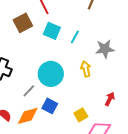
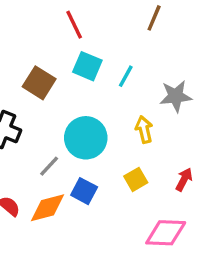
brown square: (23, 23) -> (39, 83), moved, turned -30
yellow square: (81, 115) -> (136, 179), moved

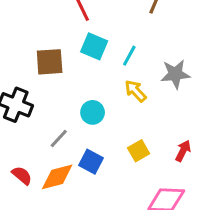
brown square: (39, 83) -> (50, 62), turned -36
yellow arrow: (144, 129) -> (136, 91), moved, turned -30
cyan circle: (86, 138) -> (93, 112), size x0.6

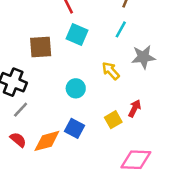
cyan line: (129, 56) -> (121, 29), moved
gray line: (59, 139) -> (21, 110), moved
red arrow: (183, 151) -> (135, 108), moved

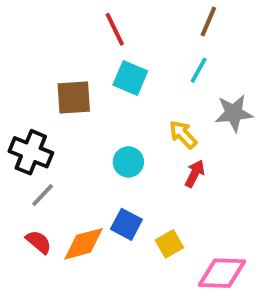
red arrow: (135, 108) -> (195, 174), moved
yellow square: (113, 120) -> (169, 244), moved

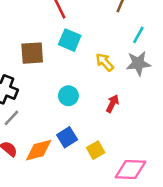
cyan line: (199, 70) -> (138, 35), moved
yellow arrow: (183, 135) -> (105, 62), moved
blue square: (126, 224) -> (67, 137), turned 30

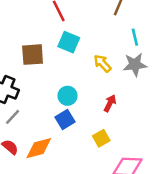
cyan line: (138, 35) -> (135, 37), turned -42
blue square: (67, 137) -> (65, 119), moved
yellow square: (96, 150) -> (101, 138), moved

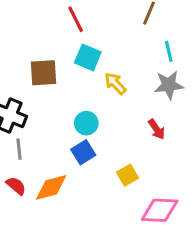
yellow arrow: (102, 63) -> (115, 83), moved
red arrow: (110, 103) -> (157, 129), moved, turned 119
gray line: (13, 117) -> (19, 149), turned -49

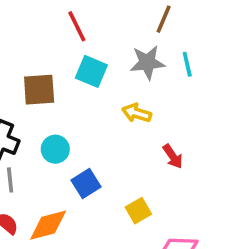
yellow arrow: (115, 83) -> (137, 113), moved, turned -30
gray star: (169, 85) -> (147, 62), moved
cyan circle: (86, 123) -> (55, 149), moved

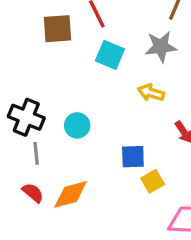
brown square: (39, 90) -> (57, 29), moved
blue square: (86, 184) -> (133, 157), moved, turned 30

